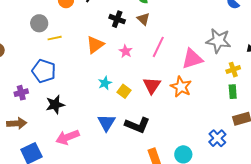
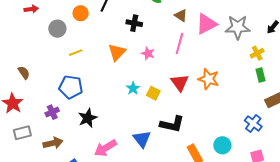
brown triangle: (143, 19) -> (181, 15), moved
gray circle: (39, 23) -> (57, 29), moved
pink triangle: (192, 59) -> (206, 24), moved
blue triangle: (106, 123) -> (142, 139), moved

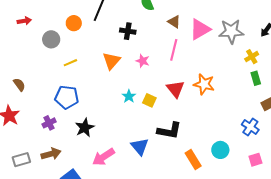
gray rectangle: (22, 133) -> (21, 160), moved

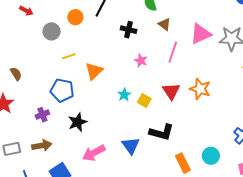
red arrow: (24, 21) -> (26, 11), turned 32
brown triangle: (174, 22) -> (164, 24), moved
orange triangle: (111, 61) -> (94, 71), moved

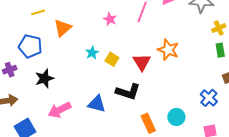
red triangle: (171, 91) -> (142, 62), moved
blue triangle: (131, 146) -> (97, 104), turned -42

